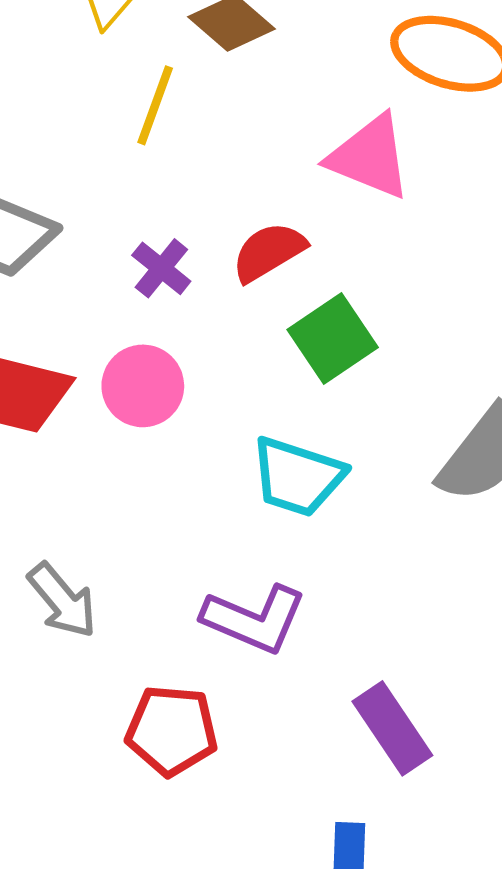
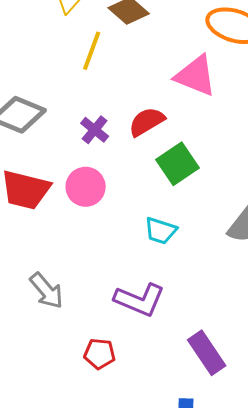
cyan trapezoid: (298, 477) -> (161, 231), size x0.7
red pentagon: (172, 730) -> (100, 354), size x0.7

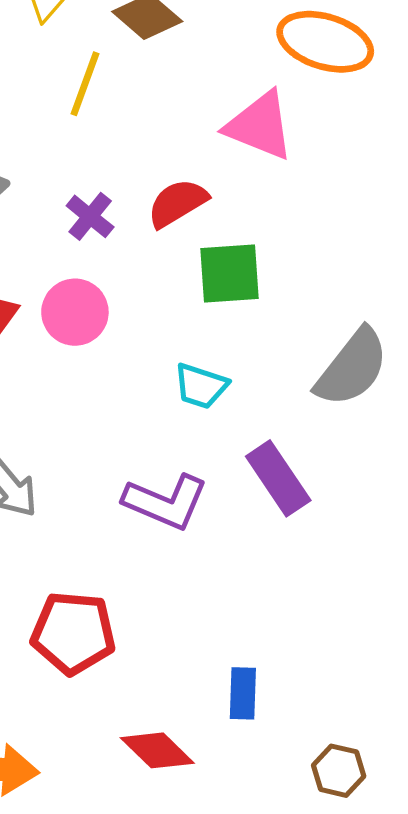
green square: (178, 164) -> (229, 274), turned 30
purple rectangle: (207, 353) -> (278, 478), moved
red pentagon: (100, 354) -> (73, 633), moved, size x1.6

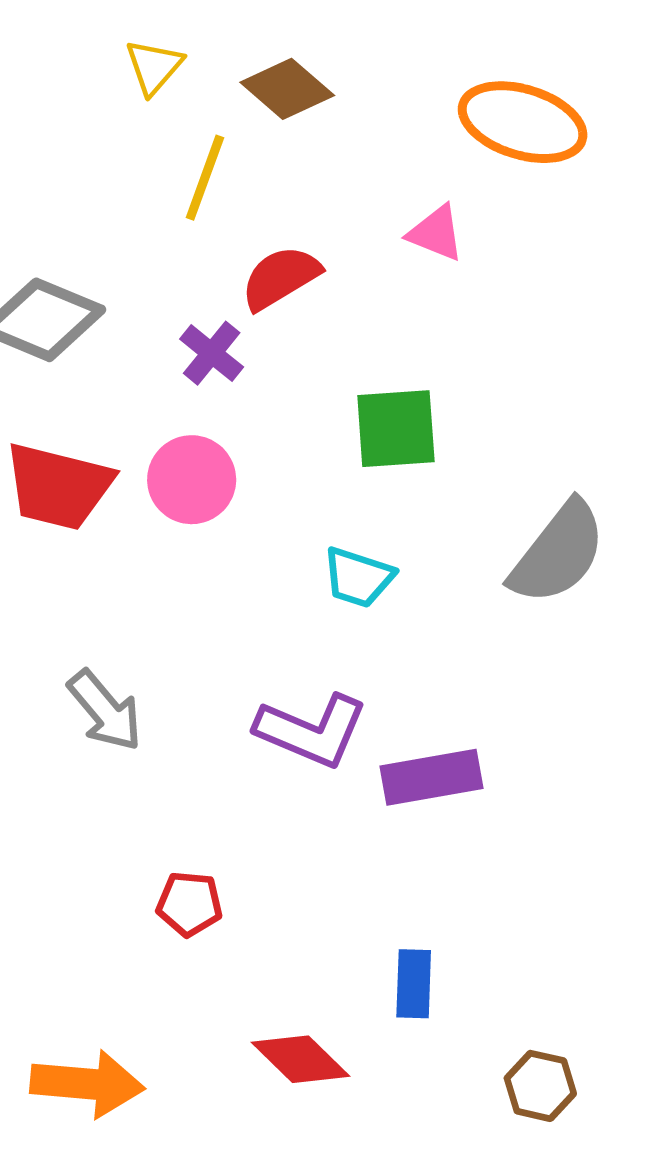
pink triangle: (260, 126) -> (436, 233), size x0.6
red semicircle: (177, 203) -> (280, 278), moved
purple rectangle: (278, 478) -> (431, 777), moved, turned -66
red pentagon: (73, 633) -> (189, 904), size x0.6

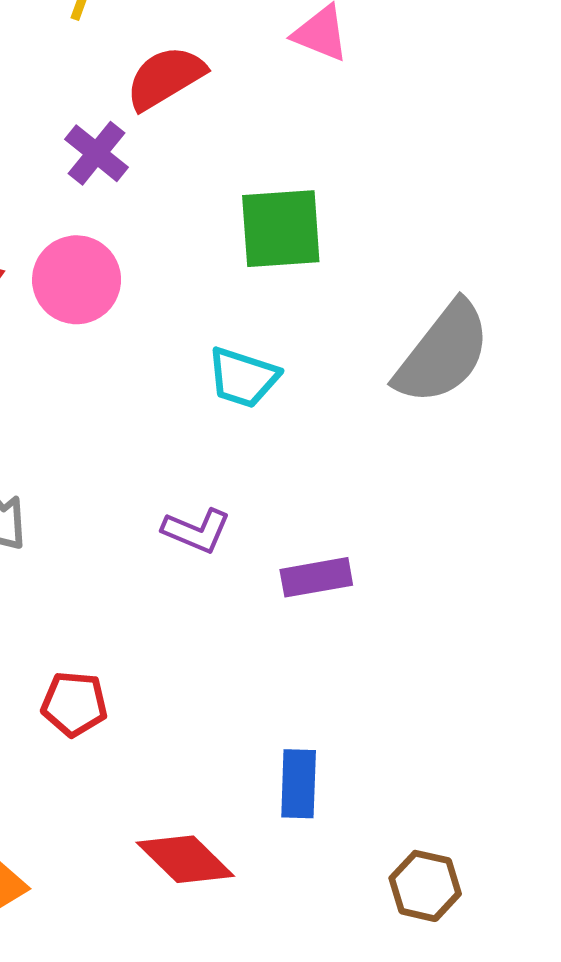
purple L-shape: (312, 731) -> (196, 531), size x0.6
purple rectangle: (431, 777) -> (316, 577), size x0.7

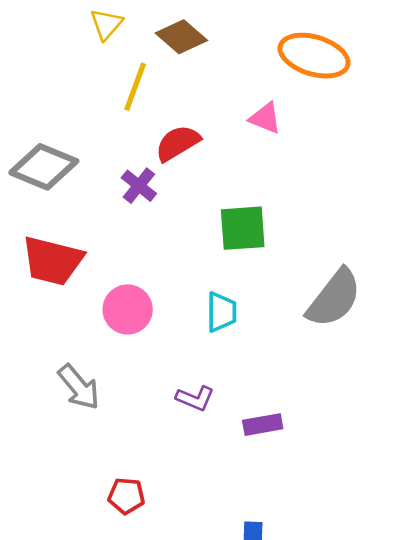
pink circle: (77, 280) -> (128, 309), moved
cyan trapezoid: (243, 377) -> (221, 312), turned -108

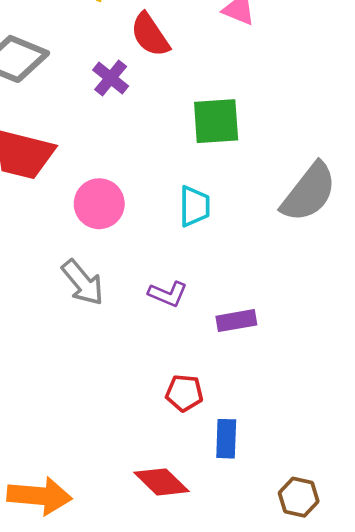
red semicircle: (178, 143) -> (150, 35), turned -93
gray arrow: (79, 387) -> (83, 282), moved
red pentagon: (126, 496) -> (184, 393), moved

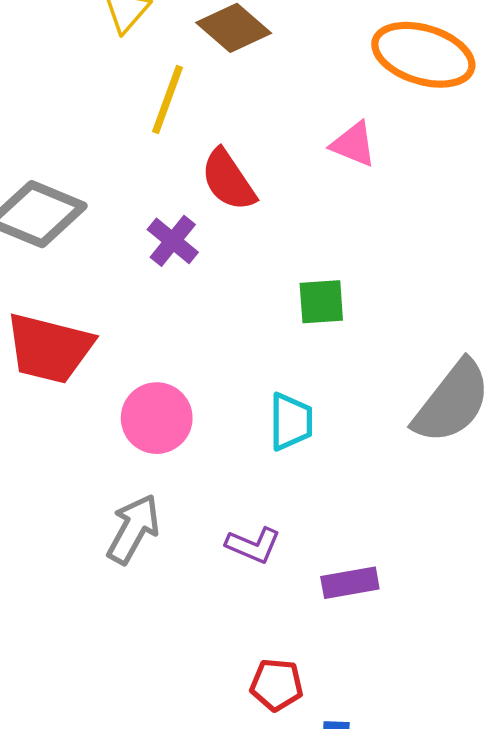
green square: (216, 121) -> (321, 302), size x0.7
gray arrow: (83, 282) -> (133, 529), turned -111

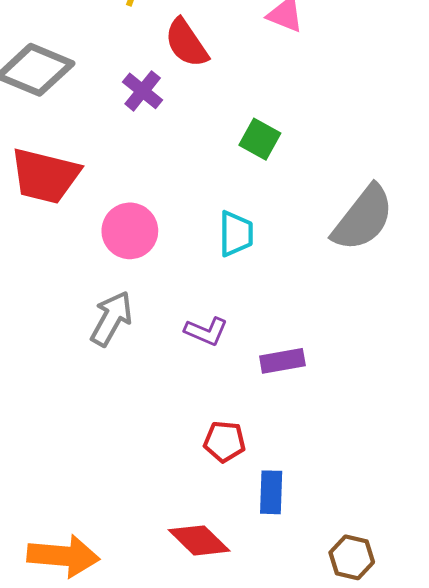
green square: (321, 302) -> (260, 139), turned 33

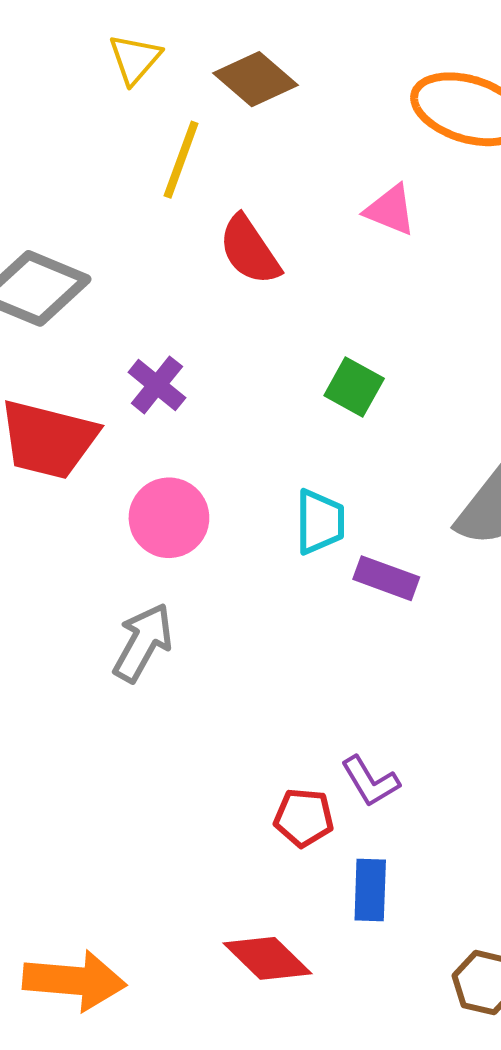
purple cross: (143, 91) -> (157, 385), moved
purple L-shape: (206, 331) -> (370, 781), moved, turned 36
purple rectangle: (282, 361) -> (386, 578), moved, turned 30

